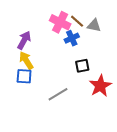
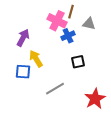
brown line: (77, 21) -> (71, 12), moved, turned 64
yellow arrow: (26, 60) -> (36, 59), moved
red star: (100, 86) -> (95, 99), moved

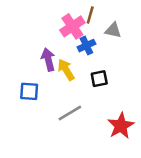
pink cross: (57, 21) -> (72, 26), turned 30
purple arrow: (23, 38) -> (48, 60), moved, turned -42
yellow arrow: (36, 59) -> (66, 70), moved

